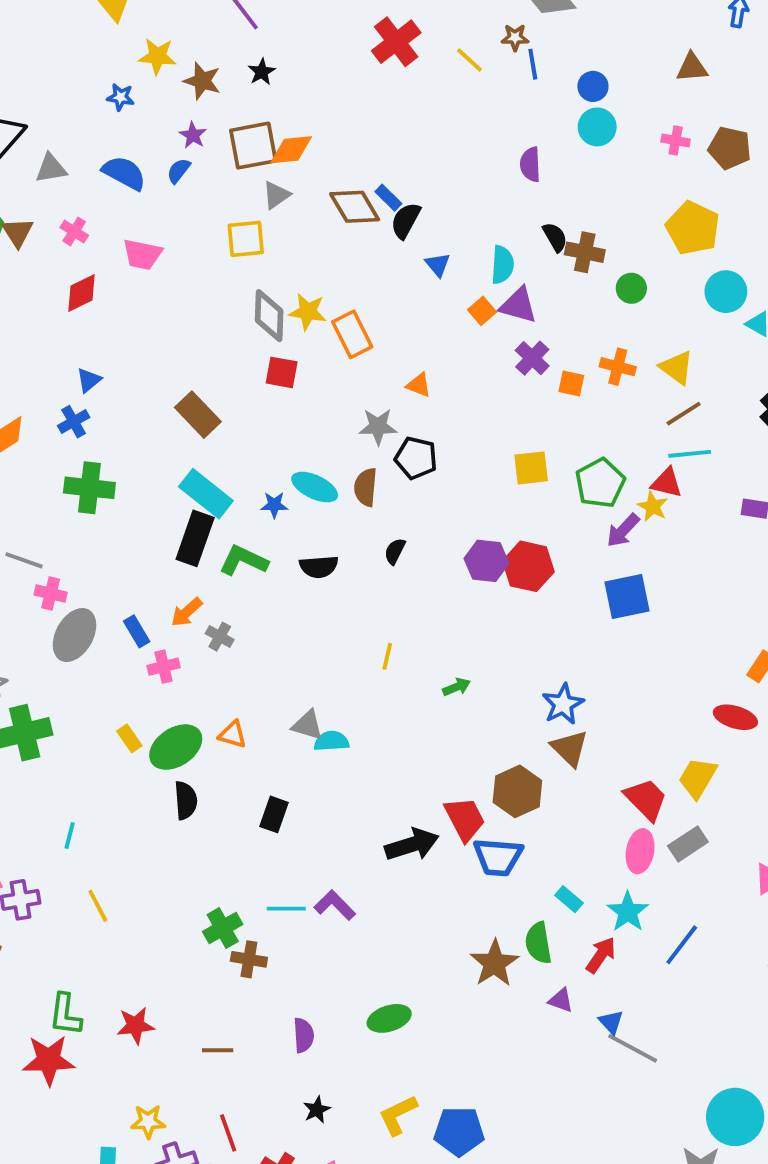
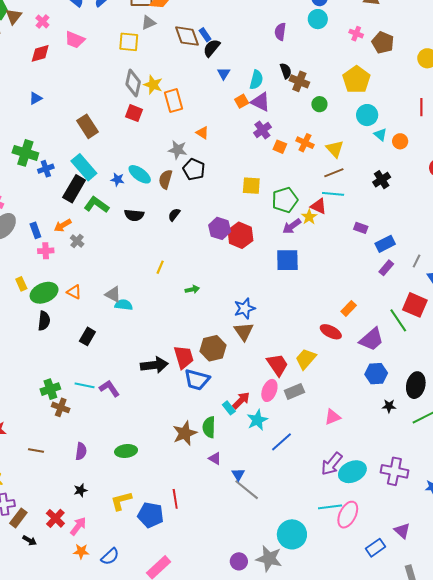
blue cross: (74, 422) -> (46, 169), moved
red arrow: (601, 955) -> (241, 400), moved
red line: (228, 1133) -> (175, 499), moved

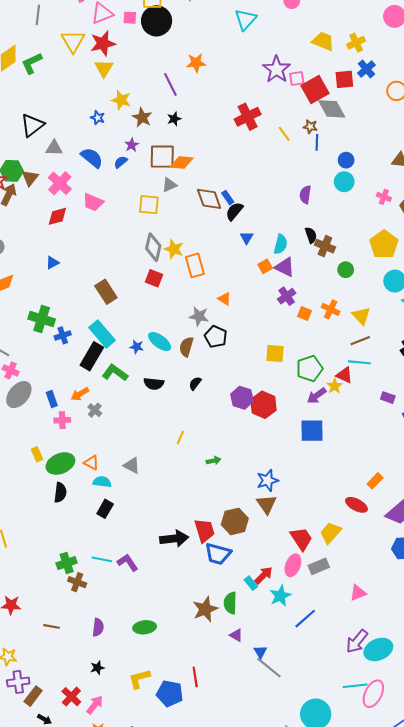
pink cross: (42, 21) -> (60, 183), size x1.6
cyan semicircle: (124, 305) -> (102, 482), moved

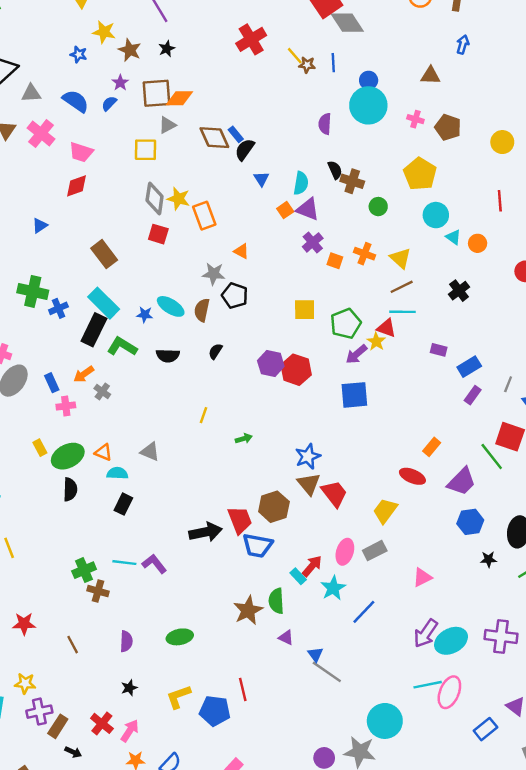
brown star: (310, 127) -> (307, 65), moved
cyan circle: (344, 182) -> (368, 105), size x1.6
red diamond: (57, 216) -> (76, 186), moved
red trapezoid: (301, 539) -> (334, 494), moved
brown line: (52, 626) -> (73, 645), turned 56

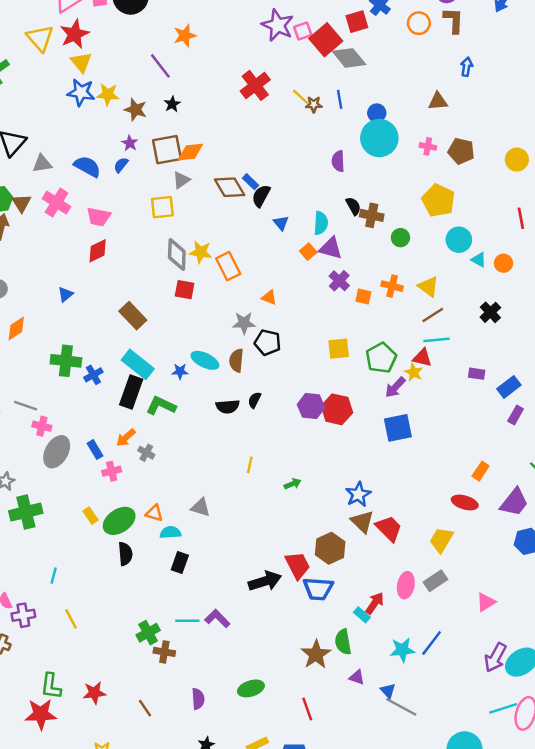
blue star: (79, 54) -> (81, 92), moved, size x1.6
black semicircle: (168, 356) -> (228, 407), moved
cyan star: (333, 588) -> (402, 650), moved, turned 30
red line: (243, 689) -> (307, 709), moved

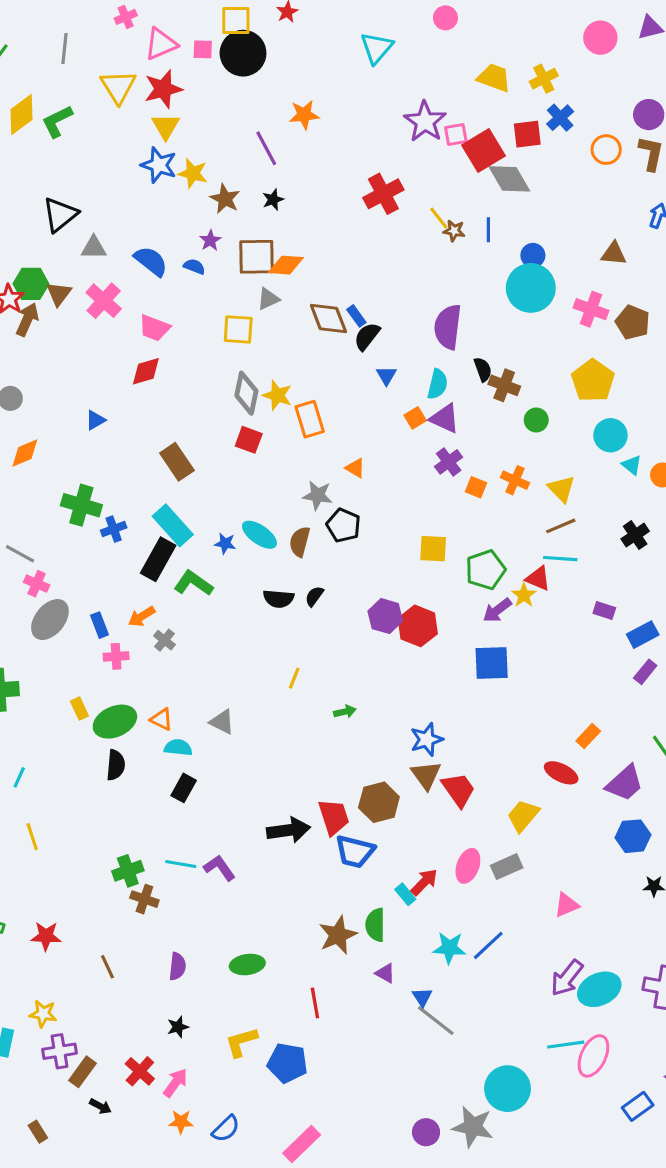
pink cross: (428, 146) -> (591, 309), size x1.5
purple semicircle: (338, 161) -> (448, 327), moved, size x1.6
blue semicircle: (121, 165) -> (194, 267), turned 63

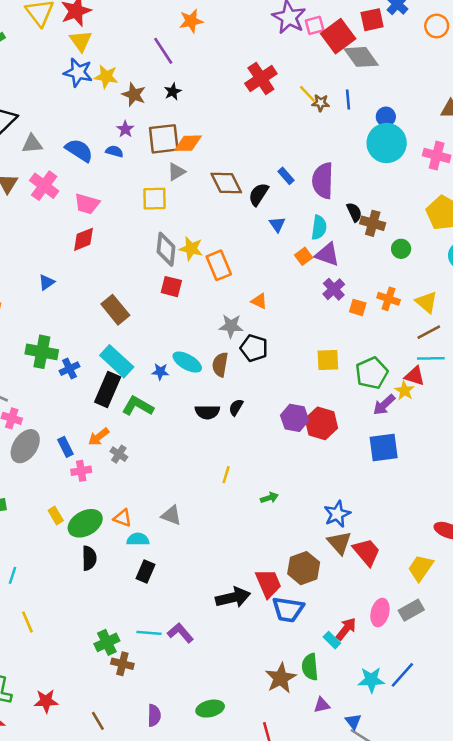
blue rectangle: (356, 316) -> (286, 176), moved
purple triangle: (385, 973) -> (322, 705), turned -36

